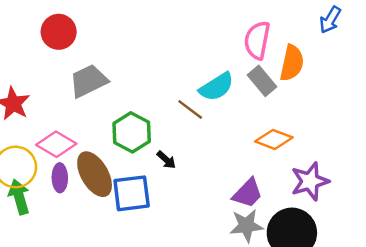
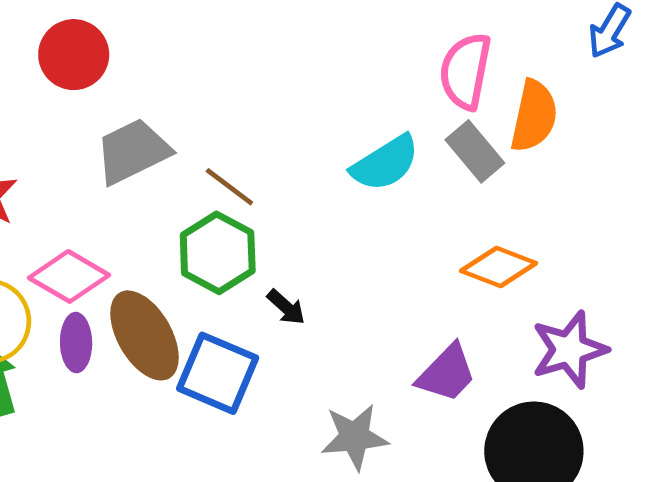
brown line: (190, 110) -> (229, 187), moved
blue square: (132, 193) -> (218, 373), turned 30
gray star: (246, 226) -> (355, 437), moved

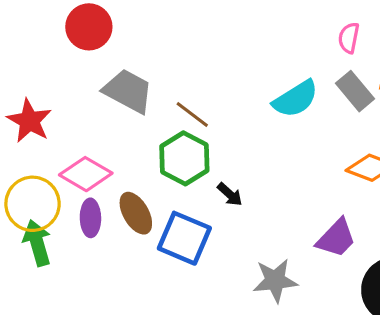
pink semicircle: (465, 71) -> (349, 38), size x0.6
gray trapezoid: (133, 151) -> (128, 91), turned 54
brown ellipse: (144, 335) -> (136, 213), size x0.7

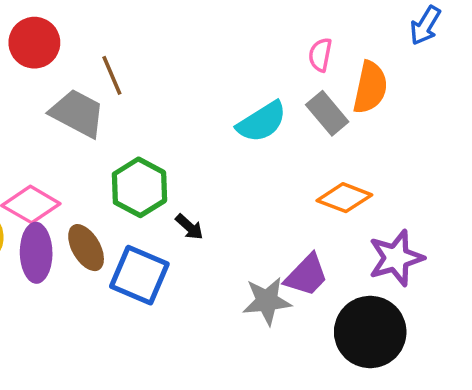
brown line: (192, 115) -> (112, 75), moved, turned 30
purple ellipse: (90, 218) -> (36, 253), size x1.4
gray star: (275, 280) -> (267, 301), moved

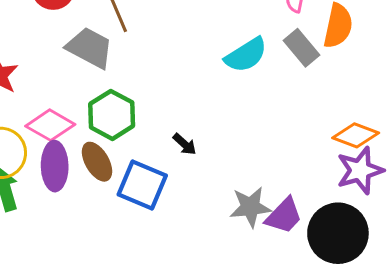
green hexagon: (139, 187) -> (112, 115), moved
orange diamond: (344, 198) -> (356, 135), moved
purple trapezoid: (306, 275) -> (284, 216), moved

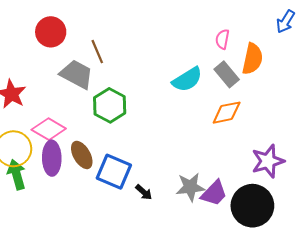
green hexagon: (112, 115) -> (110, 105), moved
orange diamond: (356, 135) -> (227, 113), moved, turned -32
black arrow: (185, 144) -> (144, 192), moved

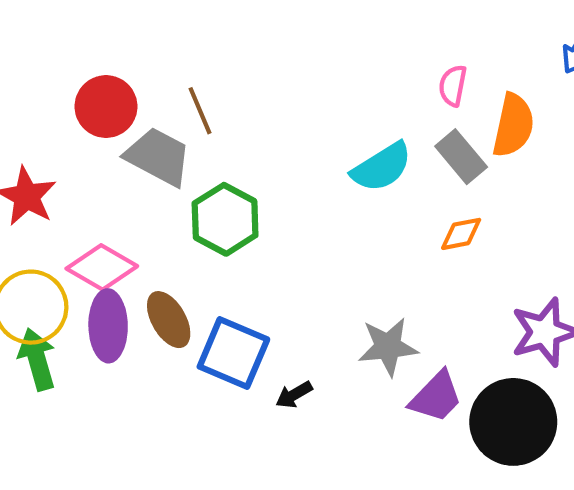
red circle: (51, 32) -> (106, 107), moved
orange diamond: (227, 113) -> (461, 234), size x0.7
gray star: (190, 187) -> (388, 347), moved
black arrow: (144, 192) -> (294, 395), turned 108

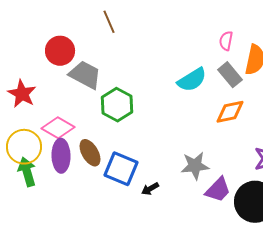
brown line: (200, 111) -> (109, 22), moved
orange diamond: (461, 234) -> (230, 112), size x1.4

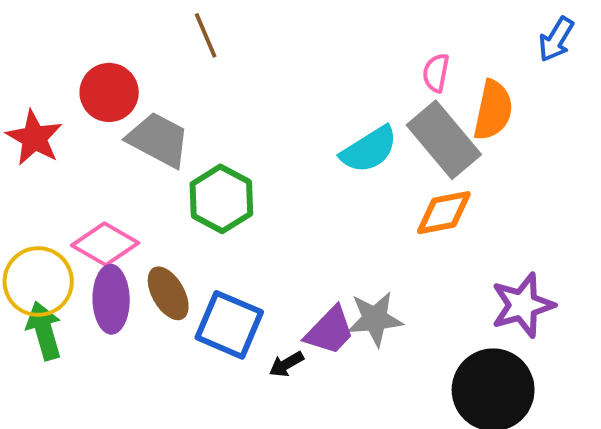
gray rectangle: (230, 75) -> (444, 140), size x1.5
red star: (22, 94) -> (34, 138), moved
purple trapezoid: (218, 190) -> (330, 331), moved

